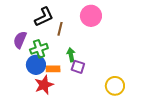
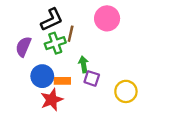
green cross: (39, 49) -> (55, 43), moved
yellow circle: (115, 86) -> (126, 91), moved

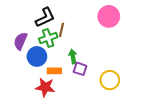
pink circle: (107, 18) -> (109, 16), moved
blue circle: (42, 76) -> (37, 56), moved
red star: (52, 100) -> (45, 87), turned 30

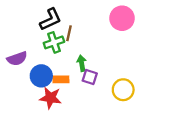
purple semicircle: (20, 41) -> (17, 59), moved, turned -132
blue circle: (37, 56) -> (41, 76), moved

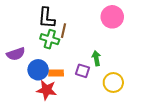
black L-shape: (50, 19) -> (47, 18), turned 120
green cross: (54, 42) -> (50, 39), turned 36
green arrow: (82, 63) -> (96, 58), moved

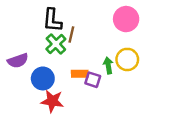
green cross: (50, 39) -> (56, 44), turned 30
orange rectangle: (56, 73) -> (80, 74), moved
yellow circle: (113, 83) -> (127, 59), moved

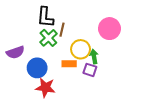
pink circle: (126, 19) -> (109, 29), moved
yellow circle: (127, 59) -> (81, 49), moved
purple square: (93, 80) -> (90, 70), moved

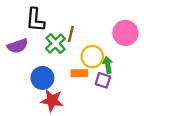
black L-shape: (45, 17) -> (35, 20), moved
purple semicircle: (15, 52) -> (18, 46), moved

